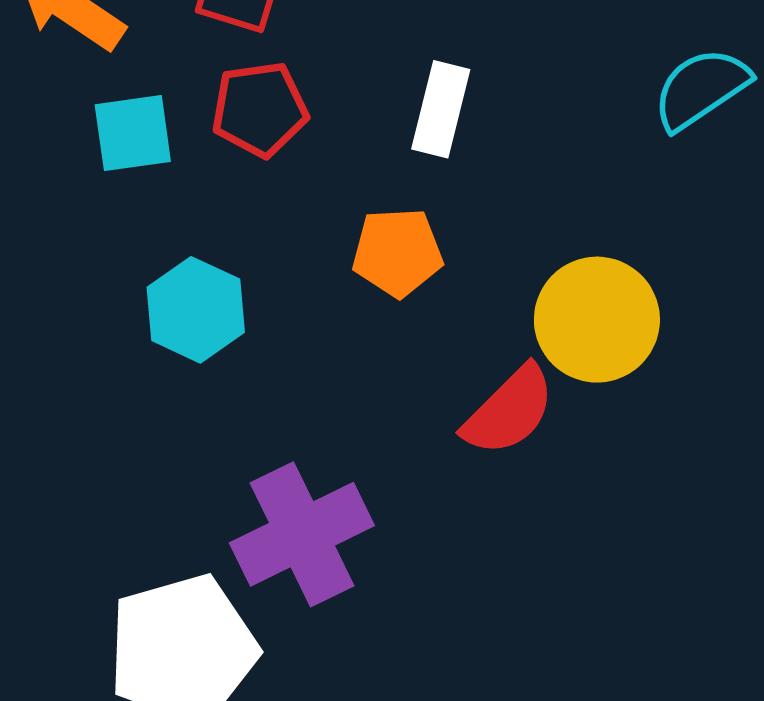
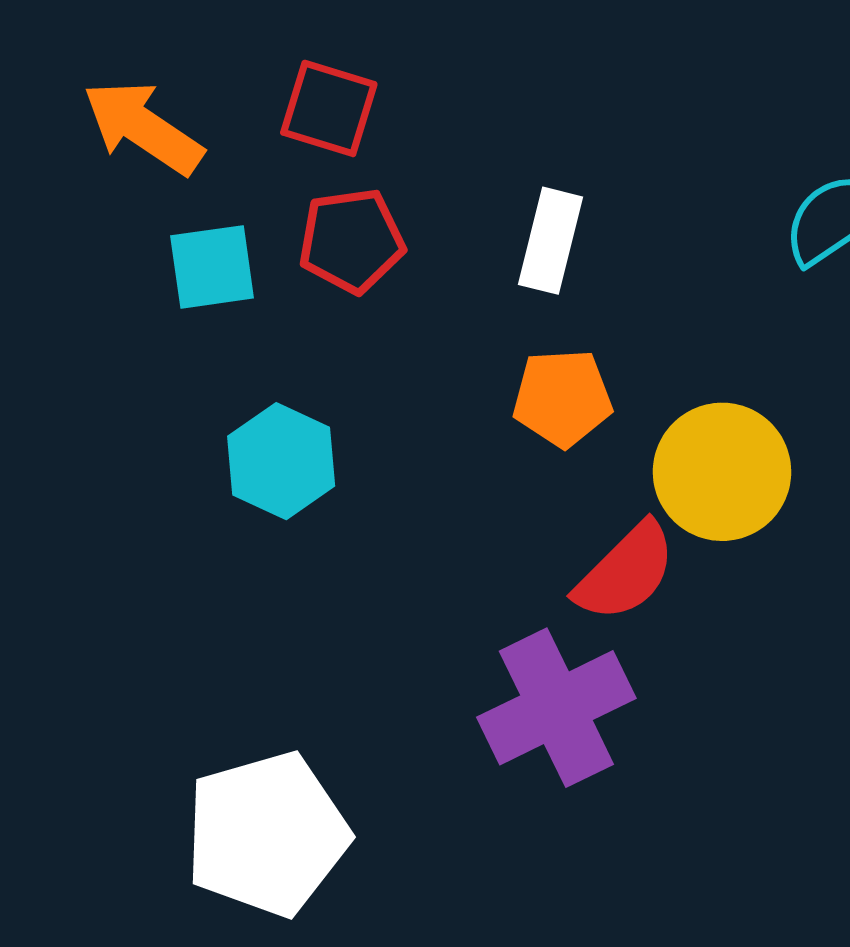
orange pentagon: (397, 252) -> (562, 398), moved
purple cross: (302, 534) -> (556, 708), moved

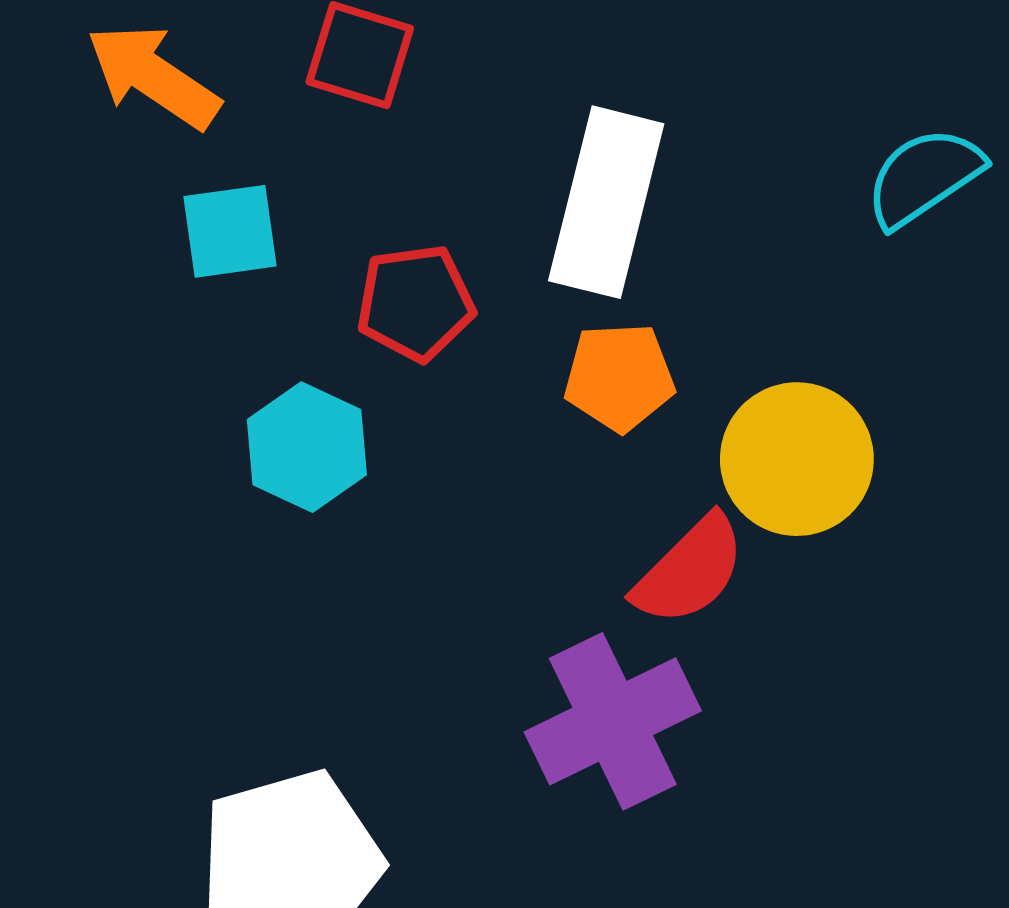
red pentagon: (351, 241) -> (415, 303), moved
white rectangle: (550, 241) -> (606, 202), size x1.6

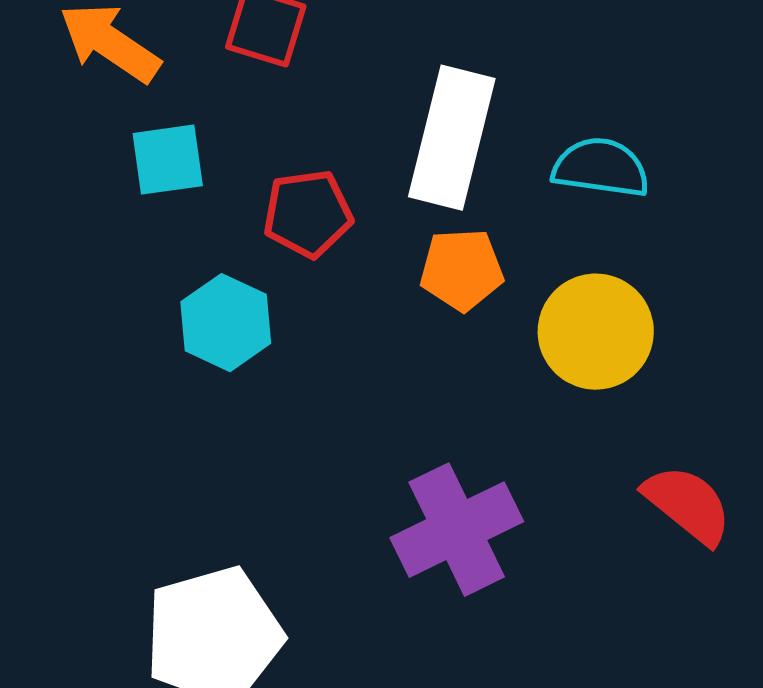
cyan semicircle: (924, 177) -> (601, 168), moved, turned 42
red semicircle: (690, 570) -> (688, 505), moved, turned -96

